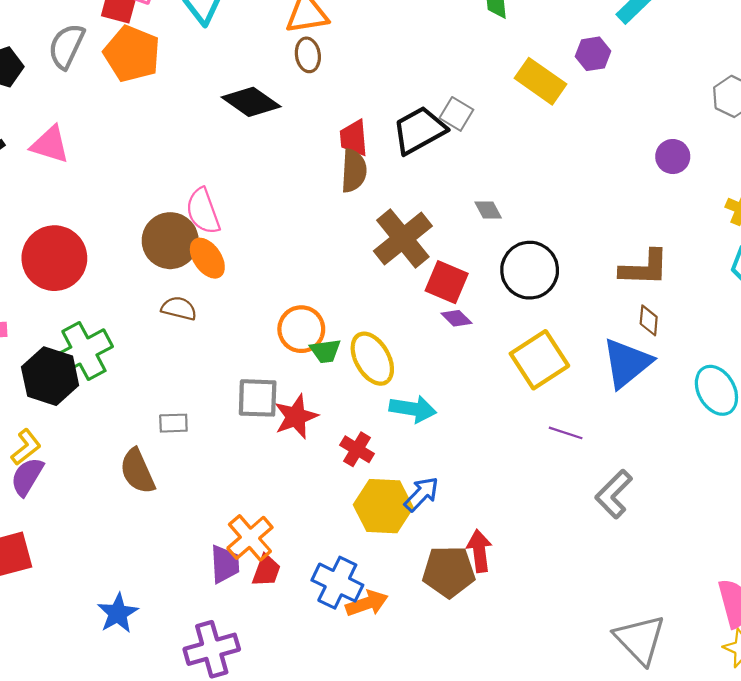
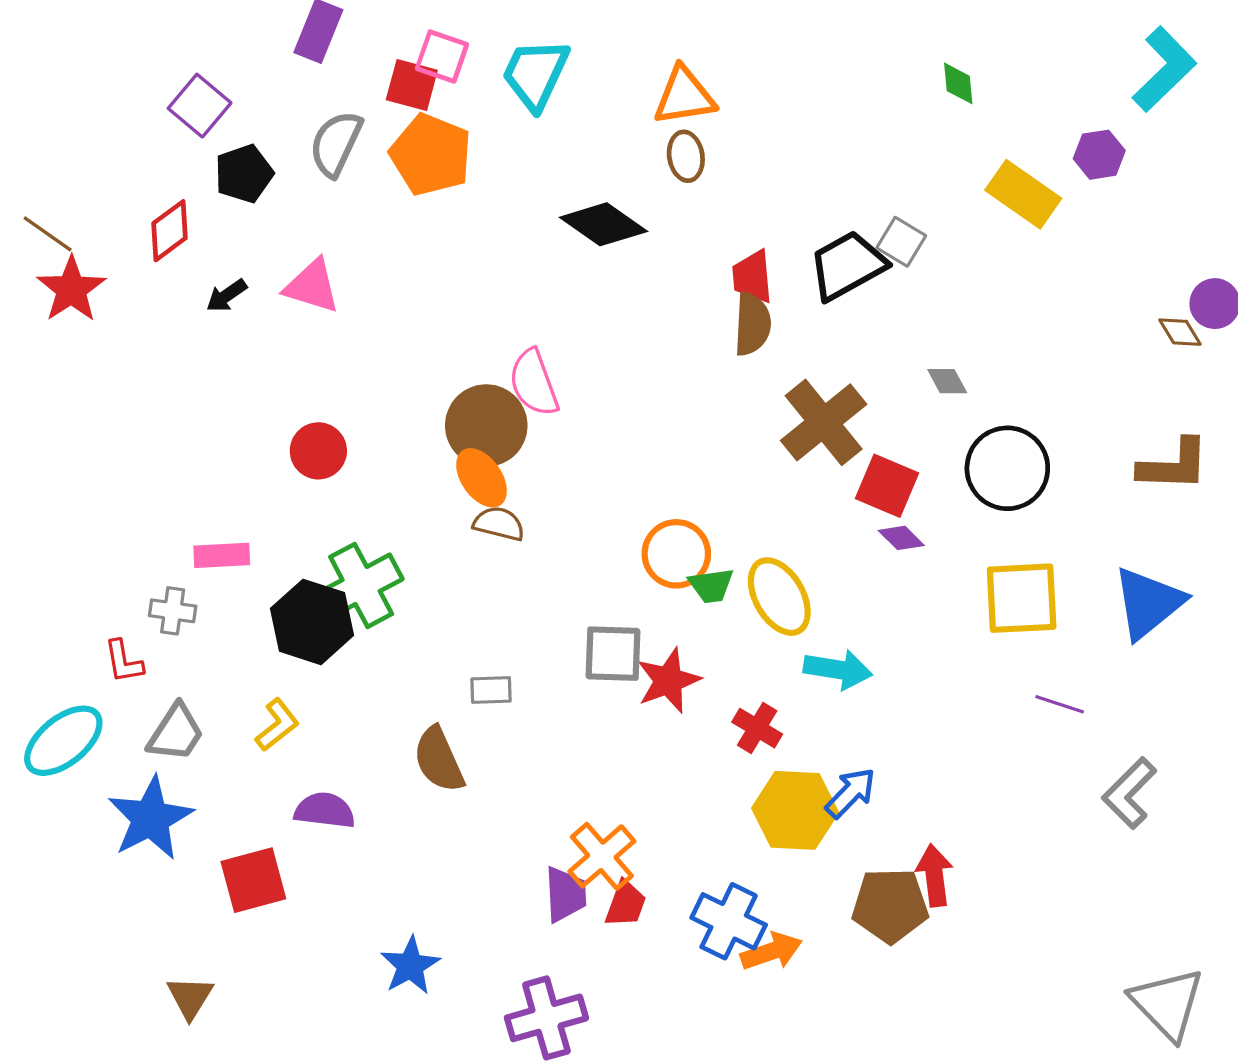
red circle: (54, 258) -> (318, 451), size x0.6
orange ellipse: (207, 258) -> (482, 478), moved
brown diamond: (649, 320) -> (1180, 332), moved, turned -36
yellow square: (539, 360) -> (1022, 598), turned 30
purple semicircle: (27, 477) -> (325, 810), moved, turned 66

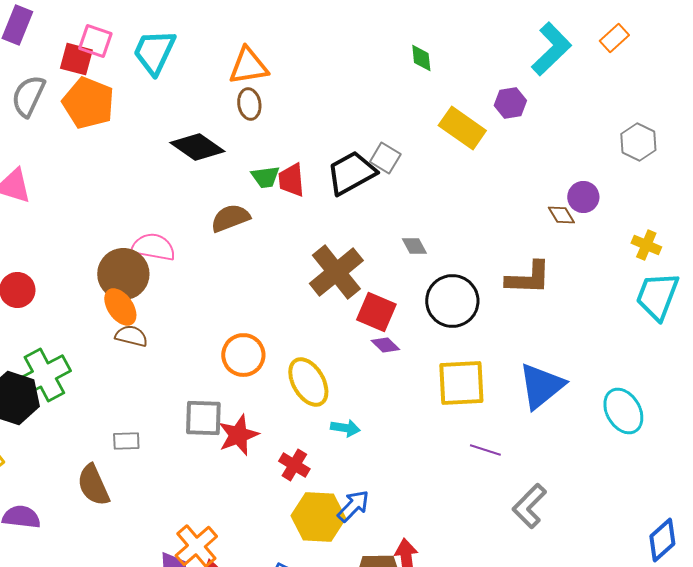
brown semicircle: (752, 324) -> (230, 218), moved, turned -114
pink semicircle: (534, 383) -> (153, 247), turned 120
brown L-shape: (1174, 465) -> (528, 278), moved
green trapezoid: (711, 585) -> (265, 177), moved
cyan arrow: (838, 669) -> (345, 428), size x0.7

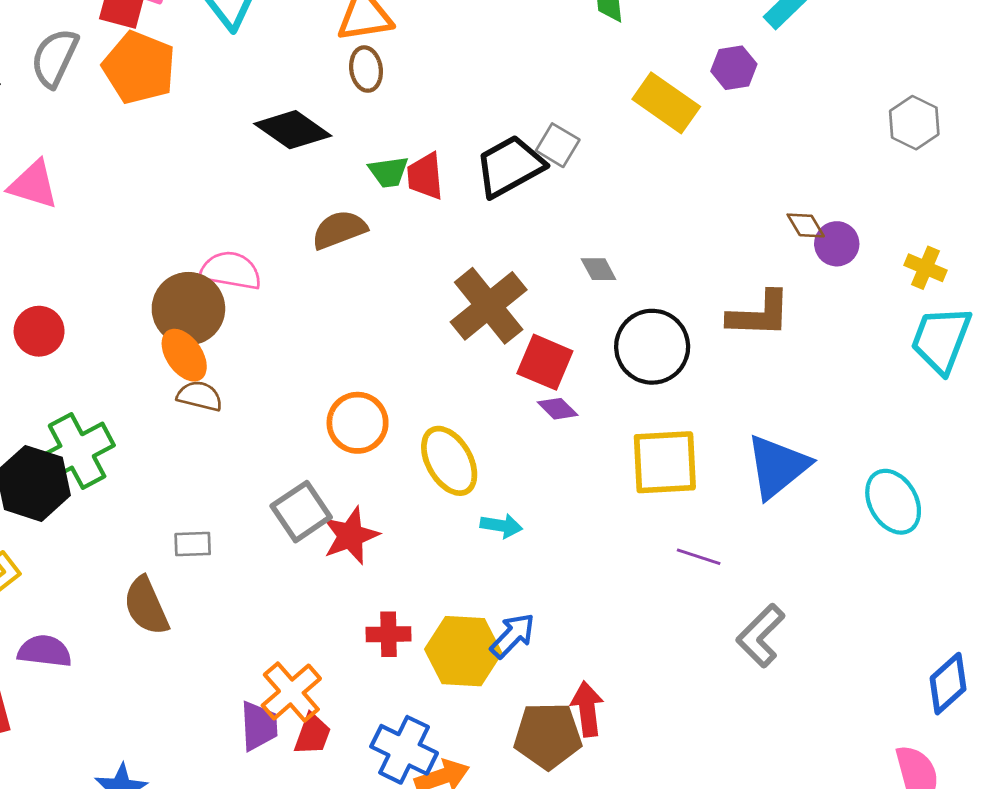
purple circle: (583, 197) -> (837, 244), moved
gray square: (203, 418) -> (301, 512), turned -36
red cross: (294, 465) -> (389, 634), moved, turned -32

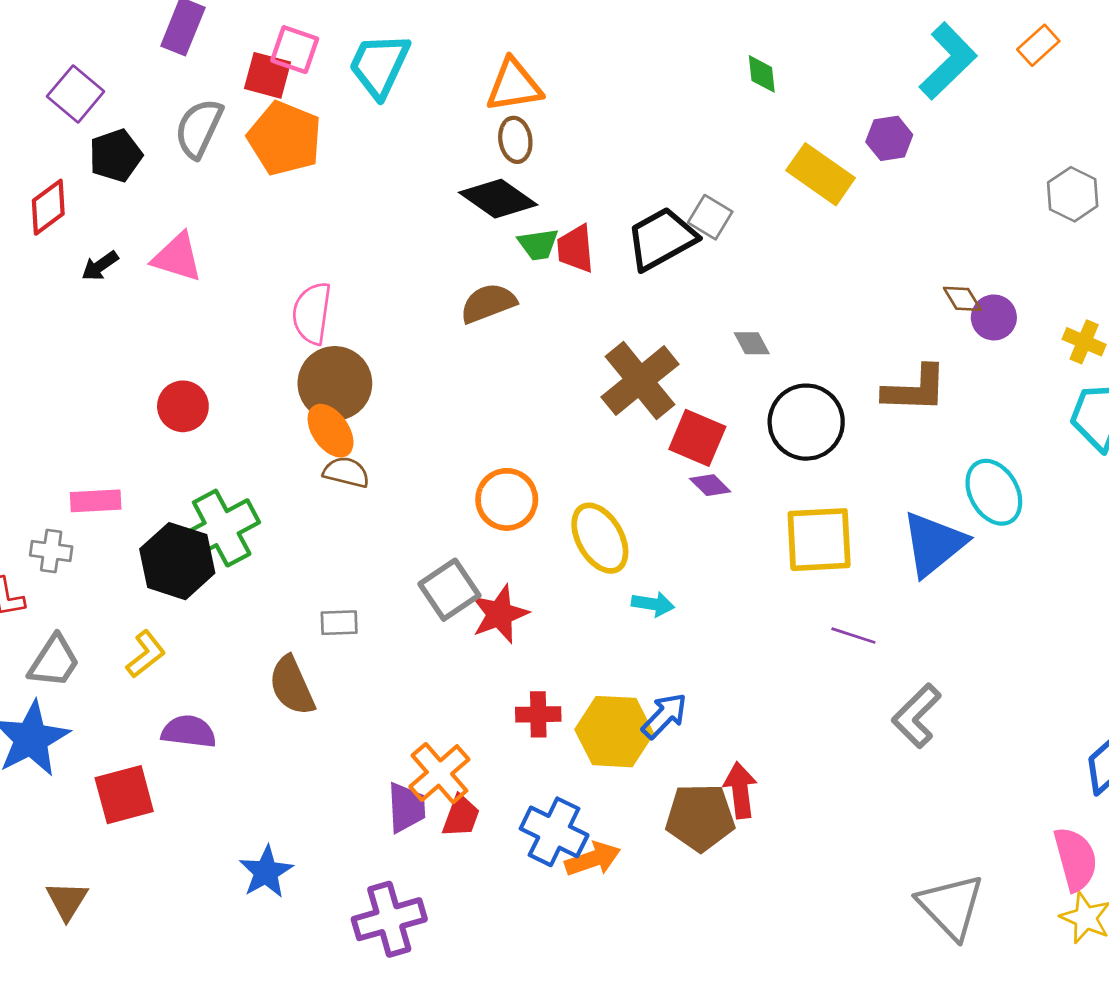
black diamond: (293, 130) -> (498, 199), moved
pink semicircle: (231, 271) -> (312, 313), moved, turned -92
cyan ellipse: (893, 502) -> (994, 492), moved

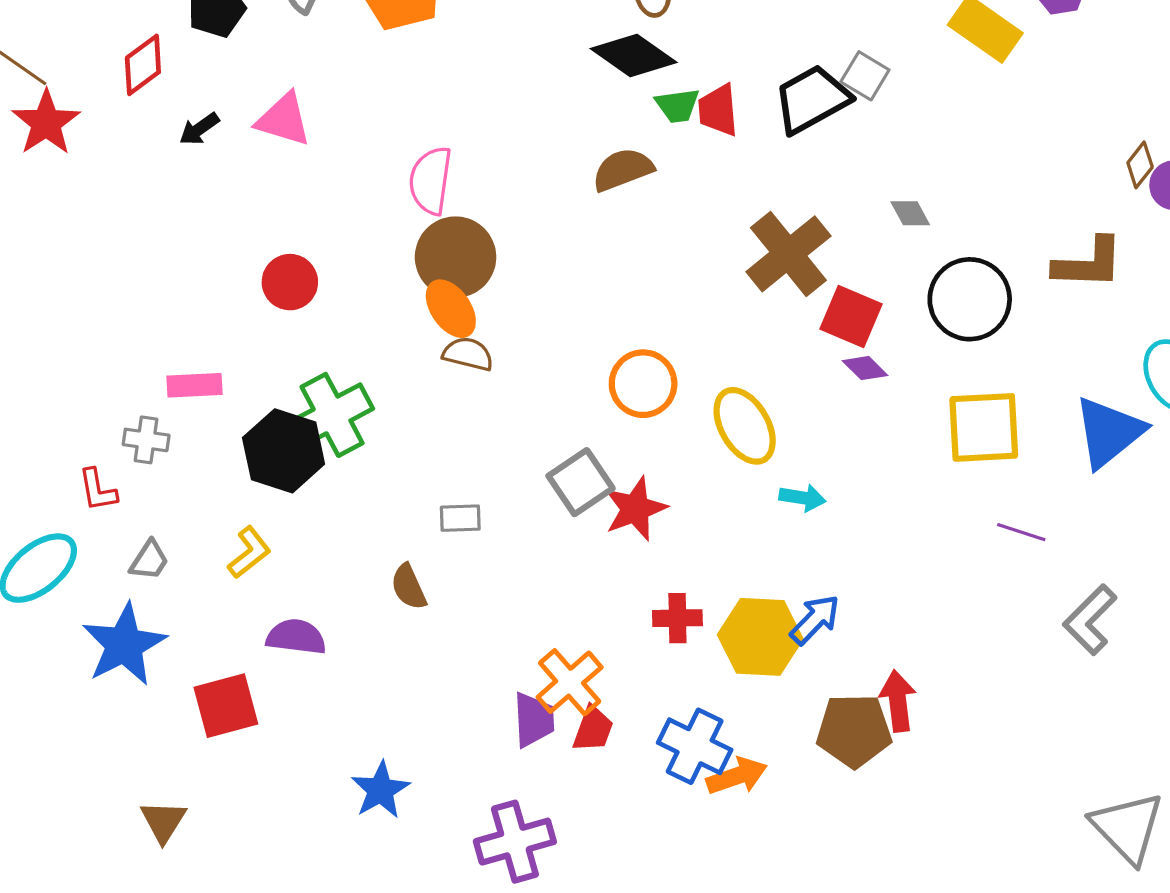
brown diamond: (962, 299) -> (1140, 165), turned 69
gray trapezoid: (54, 661) -> (149, 560), size x0.7
brown semicircle: (292, 686) -> (409, 587), size x0.7

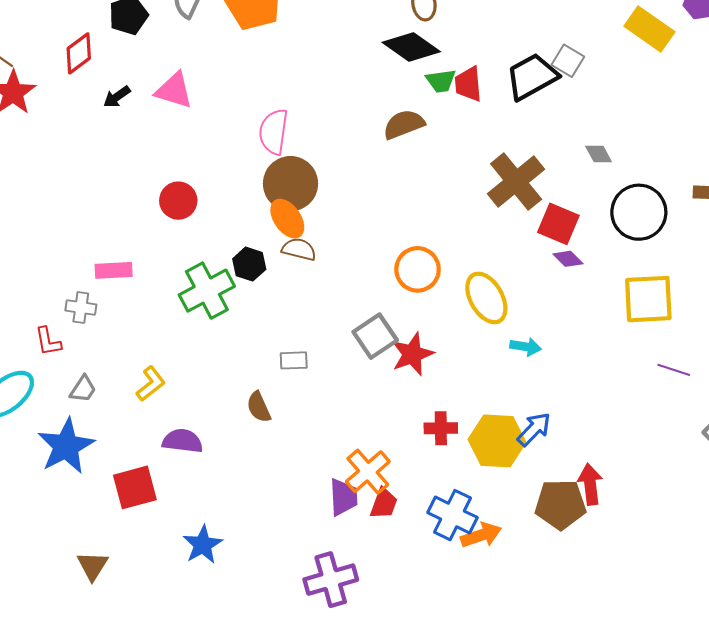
black hexagon: (284, 451) -> (249, 264), moved, size x0.6
blue star: (381, 790) -> (203, 545), moved

